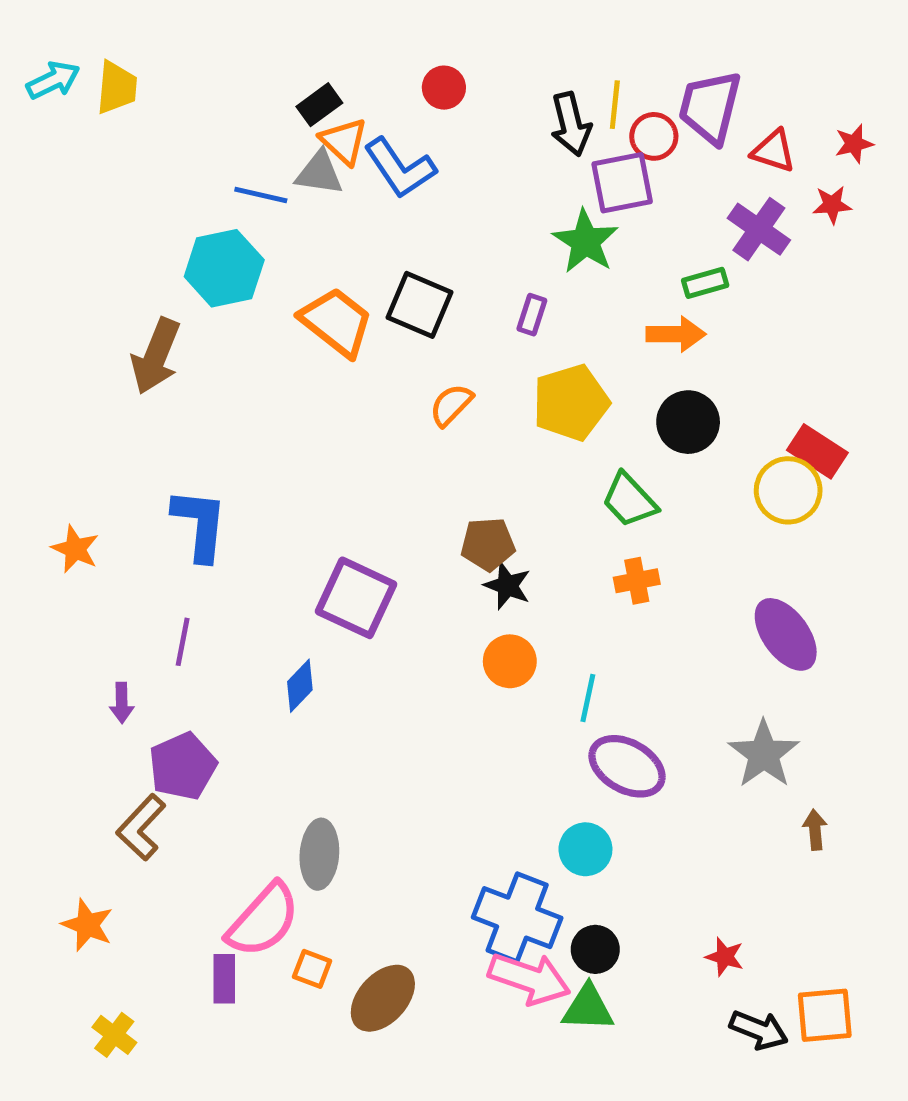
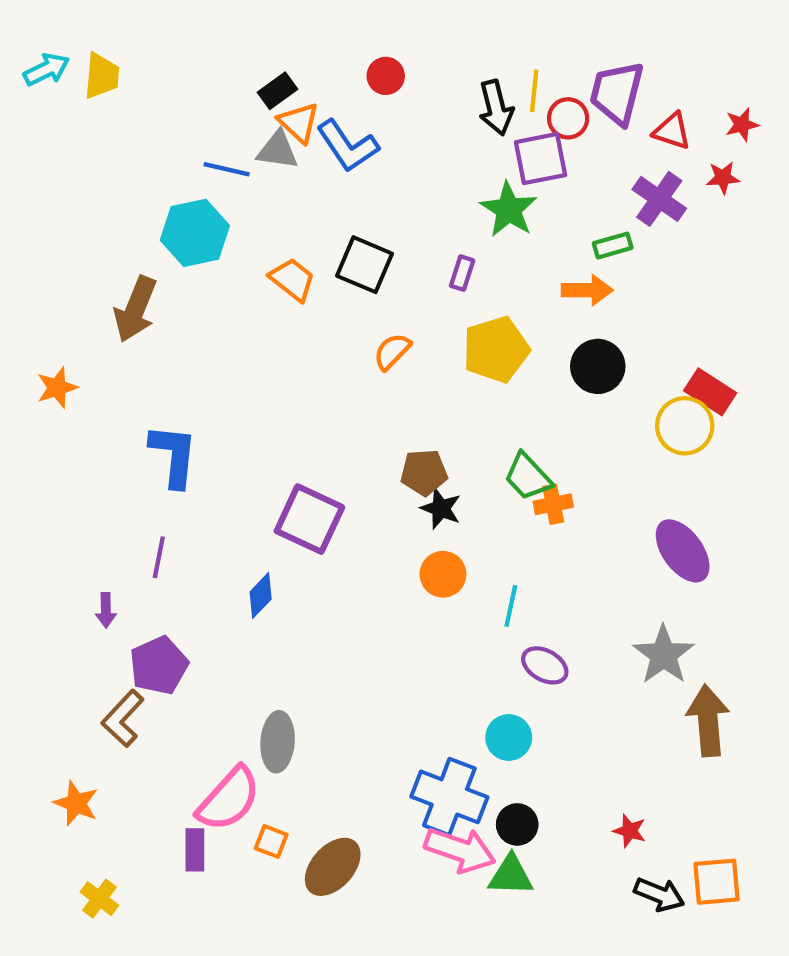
orange trapezoid: (336, 322) -> (292, 279), size x0.7
green trapezoid: (629, 500) -> (528, 477), moved
orange star: (75, 549) -> (57, 388), moved, turned 30
purple ellipse: (627, 766) -> (545, 665), size x0.7
brown arrow: (815, 830) -> (708, 721), size x2.0

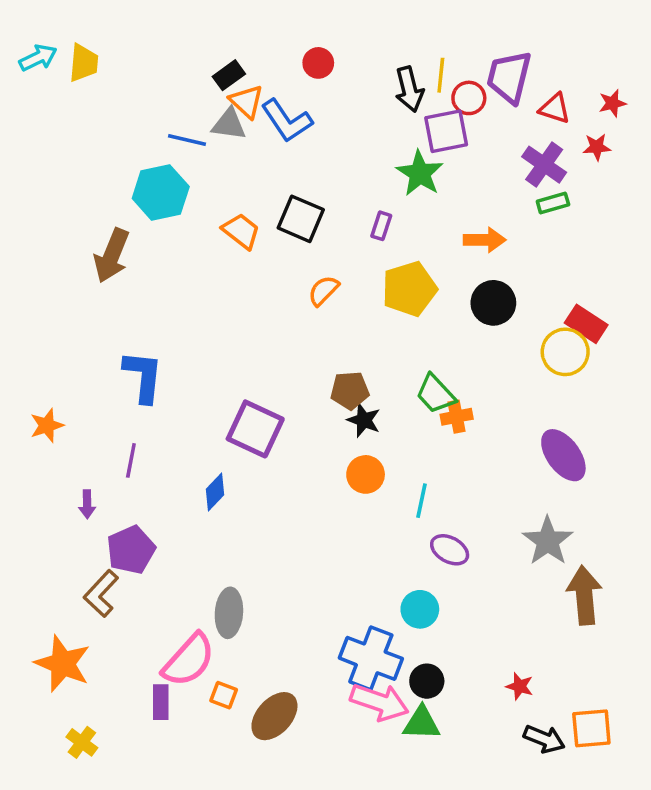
green rectangle: (613, 246) -> (553, 203), moved
orange star: (57, 388) -> (47, 425), moved
orange star: (76, 803) -> (63, 664), size x1.5

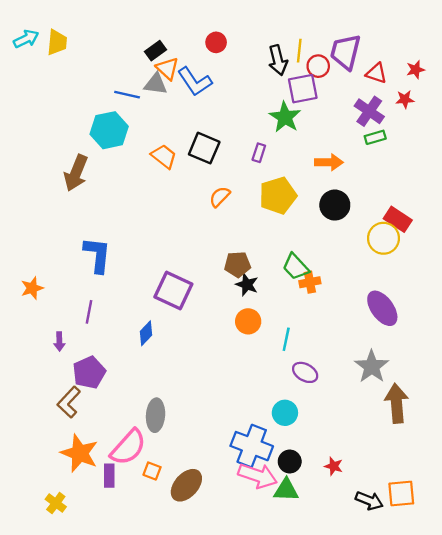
orange star: (63, 664) -> (80, 453), moved
red star: (520, 686) -> (334, 466), moved

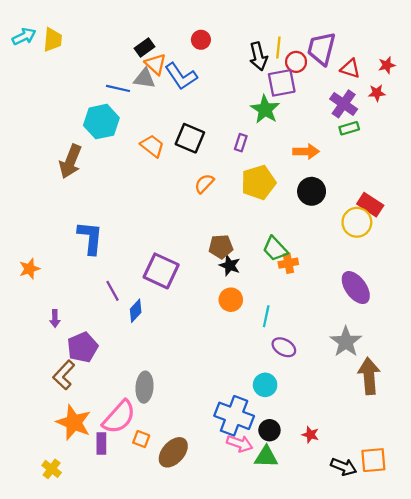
purple line: (89, 312) -> (112, 291), moved, turned -40
pink arrow: (258, 476) -> (240, 443), size x0.7

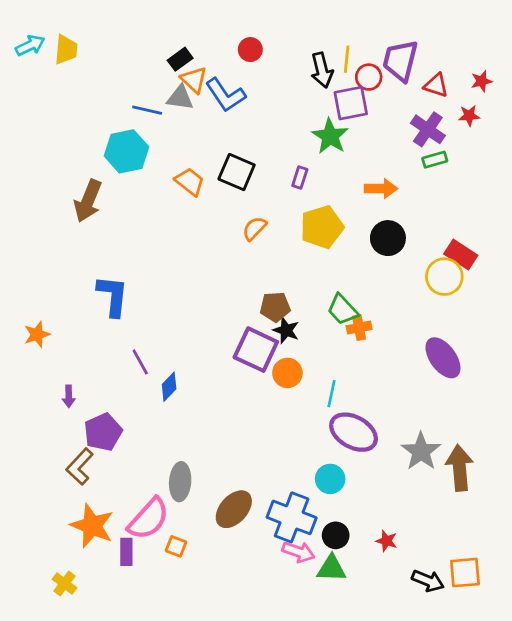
purple square: (161, 271) -> (256, 350), moved
gray star: (346, 342) -> (421, 451), moved
purple ellipse: (284, 347) -> (354, 432), size x1.6
brown ellipse: (173, 452) -> (234, 509), moved

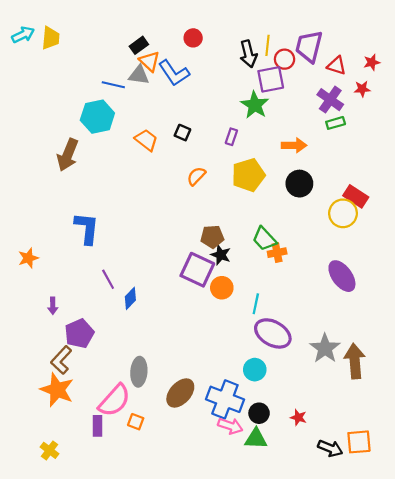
black square: (237, 172) -> (182, 133), size x0.6
orange star: (92, 526) -> (57, 390), moved

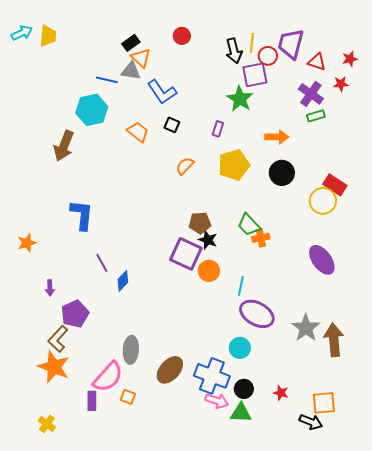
blue L-shape: (174, 73) -> (162, 92), moved
orange square: (359, 442) -> (324, 403), moved

